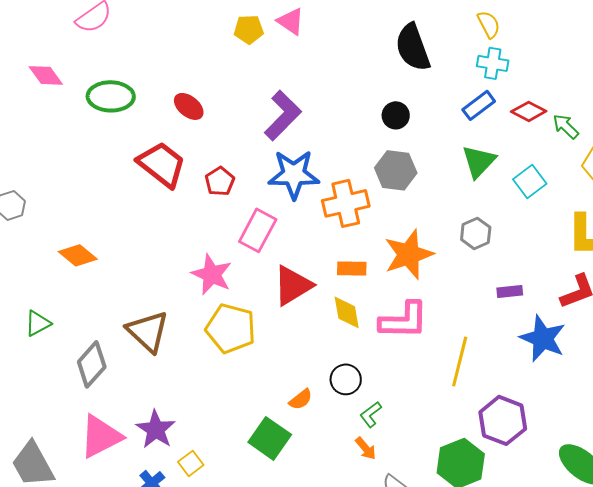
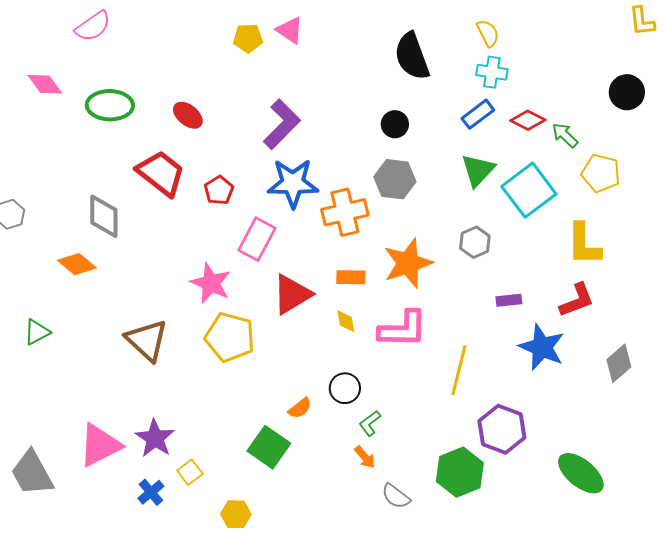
cyan square: (530, 181) -> (529, 190), size x1.6
yellow diamond: (347, 312) -> (346, 321), size x0.7
gray diamond: (92, 364) -> (104, 216), moved, turned -42

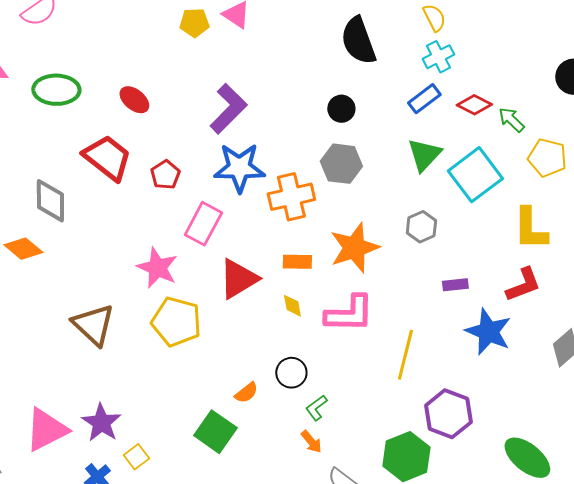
cyan cross: (492, 72) -> (438, 57), turned -36

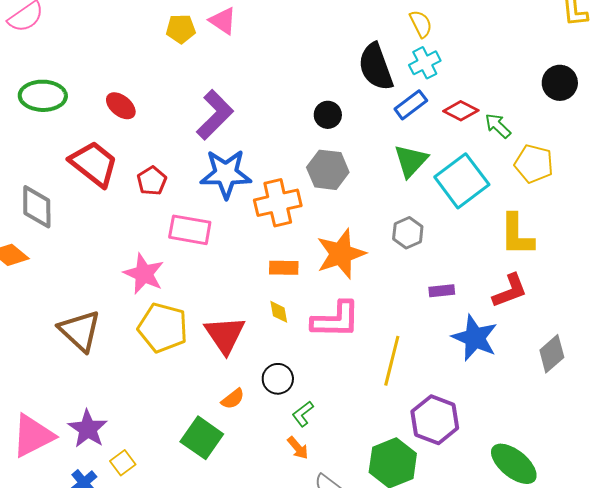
black semicircle: (358, 41) -> (376, 67), moved
pink rectangle: (203, 224) -> (190, 230), turned 72
red triangle: (238, 279) -> (225, 335), moved, turned -33

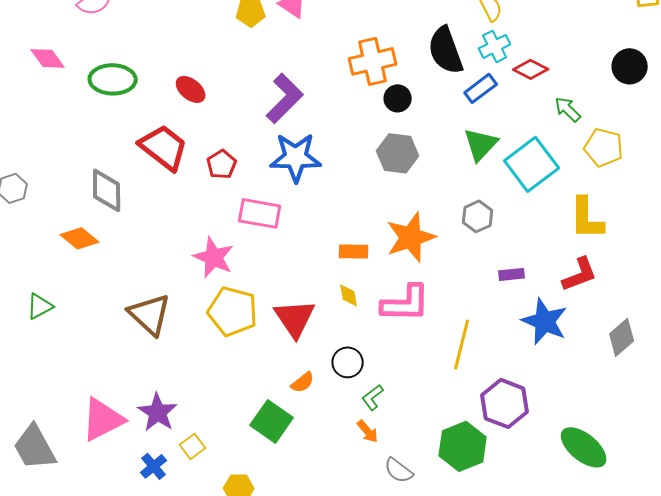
red diamond: (461, 111) -> (531, 69), moved
orange cross: (278, 203) -> (373, 61), moved

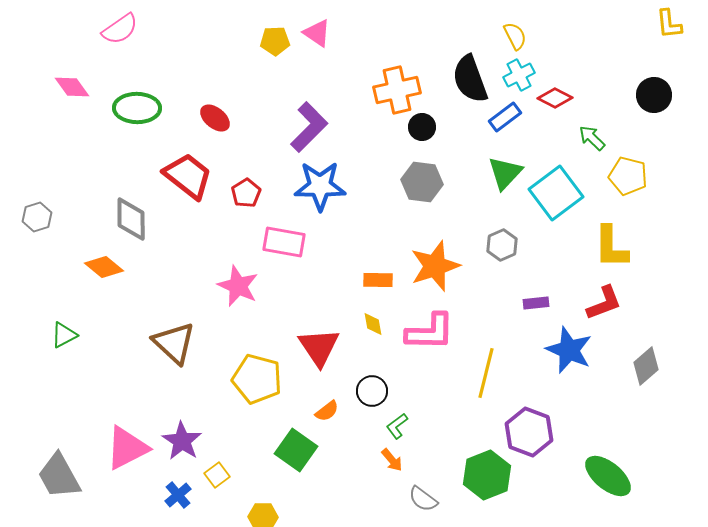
yellow pentagon: (233, 311) -> (257, 379), moved

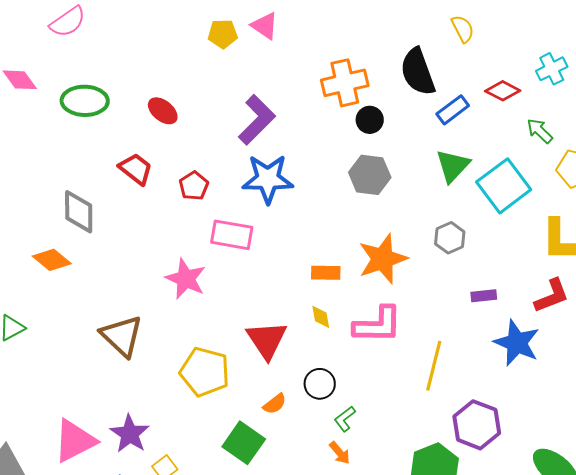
cyan cross: (519, 75) -> (552, 69), moved
red trapezoid: (188, 176) -> (136, 169), size x0.7

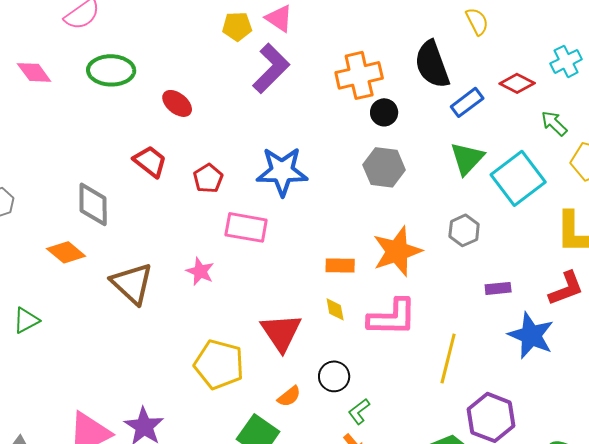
green ellipse: (85, 101) -> (111, 70), moved
purple L-shape: (257, 120) -> (271, 68), moved
pink star: (186, 279) -> (200, 271), size x0.7
brown triangle: (122, 336) -> (132, 283), moved

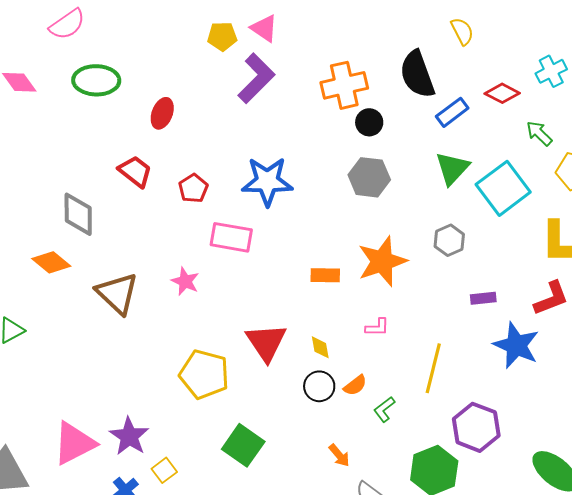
red ellipse: (177, 103) -> (162, 113), turned 72
yellow diamond: (335, 309) -> (320, 347), moved
pink L-shape: (392, 317) -> (377, 327), size x0.5
orange semicircle: (289, 396) -> (355, 385), moved
green L-shape: (359, 411) -> (384, 409), moved

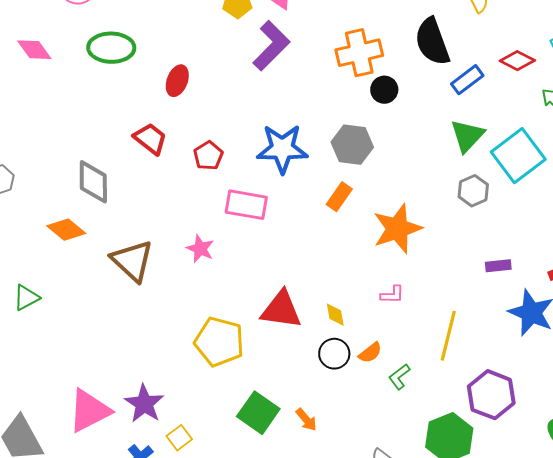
gray hexagon: (369, 177) -> (352, 145), moved
gray hexagon: (449, 240) -> (473, 191), moved
orange rectangle: (325, 275) -> (339, 197), moved, turned -56
red triangle: (266, 342) -> (281, 310), turned -48
orange arrow: (339, 455) -> (306, 420), moved

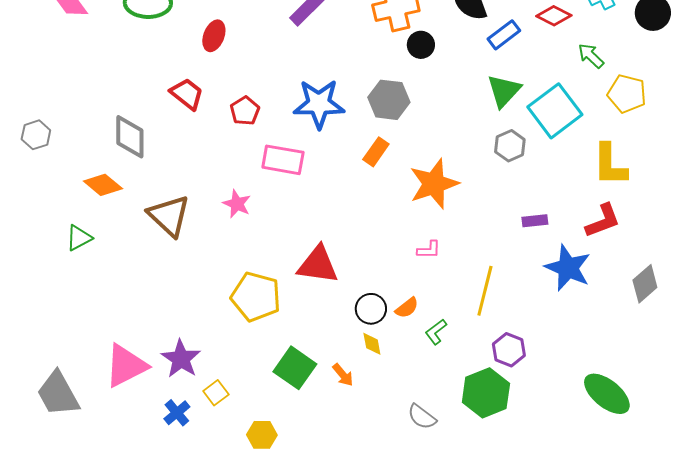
green triangle: (26, 298) -> (79, 238), moved
yellow diamond: (335, 315) -> (372, 344), moved
purple hexagon: (491, 395) -> (509, 350), moved, size x0.7

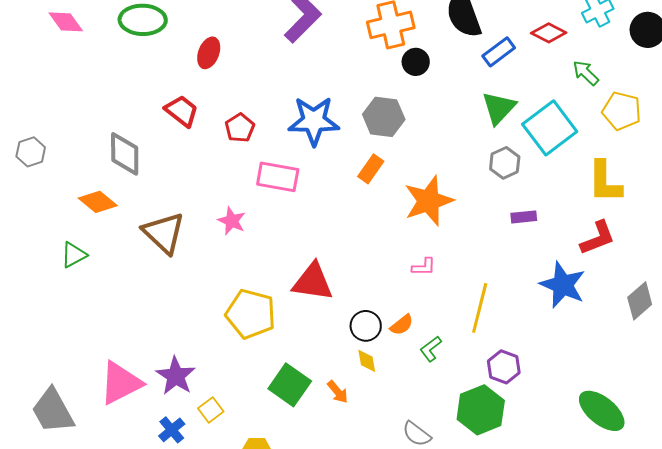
purple rectangle: (535, 221) -> (524, 217), moved

